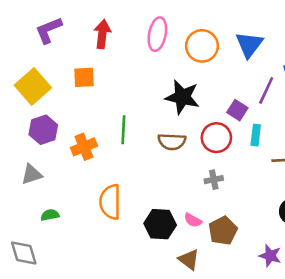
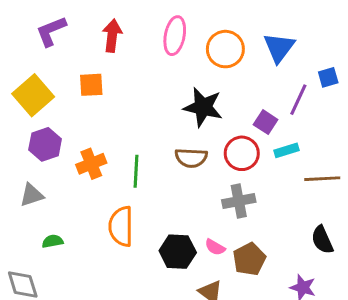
green line: (123, 130) -> (136, 171), moved
cyan rectangle: (256, 135) -> (286, 150), turned 66
gray cross: (214, 180) -> (239, 201), size x1.5

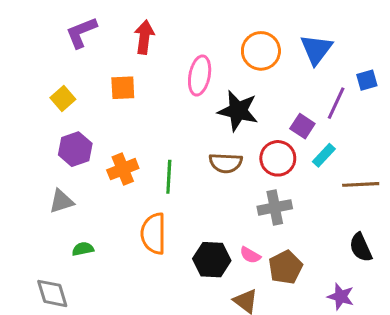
pink ellipse: (175, 36) -> (200, 75), moved
yellow square: (33, 95) -> (63, 98), size x0.6
cyan rectangle: (286, 150) -> (324, 155), turned -30

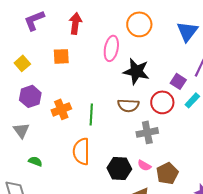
orange circle: (261, 51) -> (139, 24), moved
gray triangle: (61, 201) -> (21, 130), turned -48
gray cross: (275, 207) -> (147, 132), moved
green semicircle: (83, 249) -> (35, 161), turned 32

